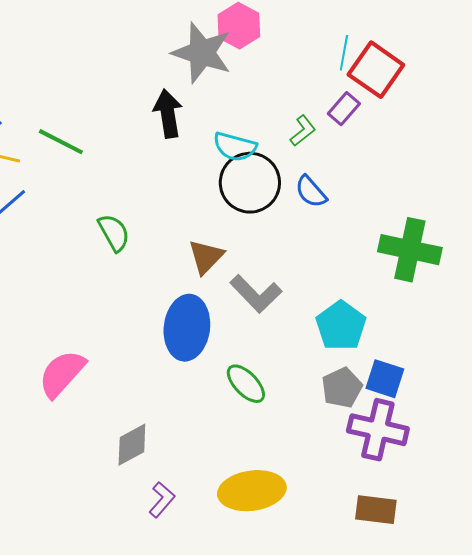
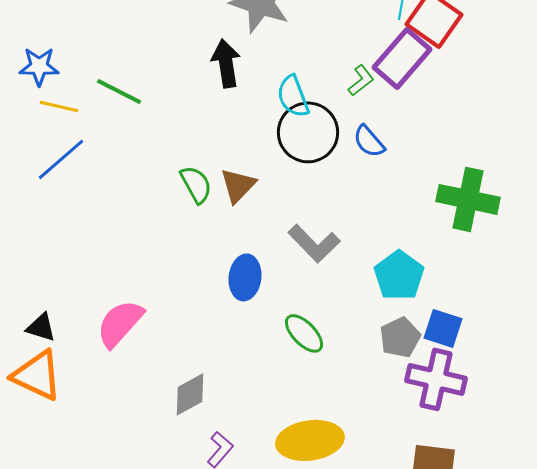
purple rectangle: (344, 109) -> (402, 58), size x1.8
cyan semicircle: (235, 147) -> (293, 96), turned 54
green semicircle: (114, 233) -> (196, 184), moved
brown triangle: (206, 257) -> (238, 185), moved
blue ellipse: (187, 328) -> (245, 277), size x0.7

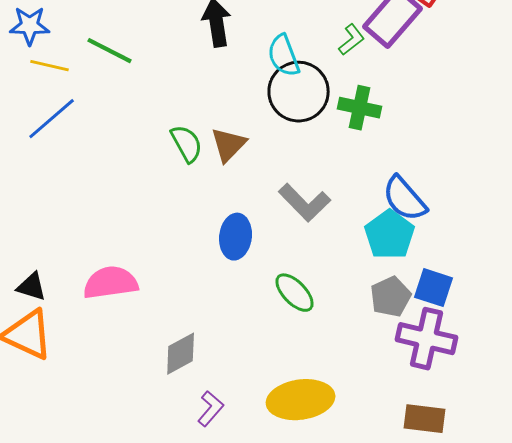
blue semicircle: (369, 141) -> (405, 199), moved, size x1.4
green cross: (468, 199) -> (360, 108), moved, size x0.7
pink semicircle: (120, 323) -> (111, 283), turned 40

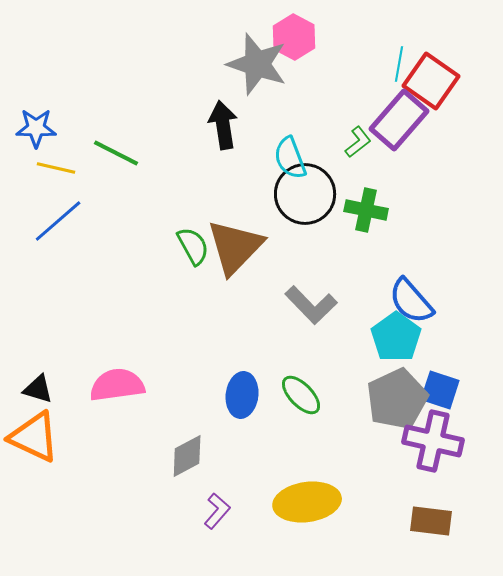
brown triangle: (229, 145) -> (235, 247), size x1.6
blue ellipse: (236, 237) -> (242, 395), moved
gray pentagon: (391, 297) -> (397, 399), size x1.5

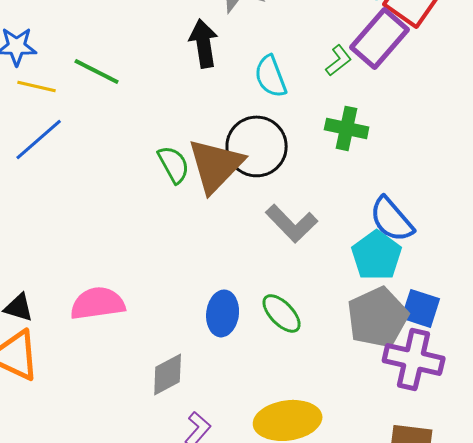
black circle: (305, 194) -> (257, 146), moved

